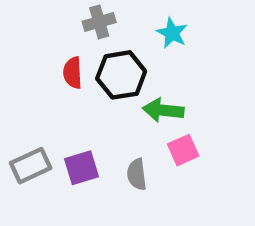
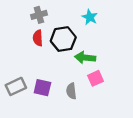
gray cross: (99, 22) -> (39, 15), moved
purple square: (81, 168) -> (42, 88), turned 30

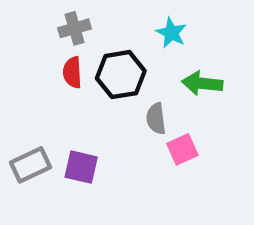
green arrow: (85, 58) -> (202, 83), moved
gray semicircle: (71, 91) -> (156, 119), moved

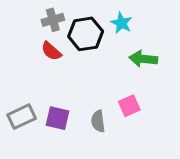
red semicircle: (72, 72) -> (51, 51), turned -45
black hexagon: (121, 75) -> (86, 34), moved
gray semicircle: (156, 119) -> (98, 121), moved

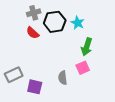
cyan star: (121, 23) -> (78, 23), moved
green arrow: (143, 59) -> (87, 47), moved, turned -78
purple square: (58, 118) -> (35, 87), moved

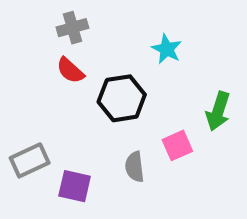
black hexagon: (55, 22) -> (122, 98), moved
green arrow: (87, 47) -> (218, 111), moved

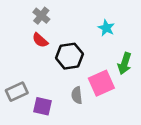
gray cross: (72, 28) -> (41, 16), turned -35
cyan star: (167, 49) -> (106, 28), moved
pink square: (177, 145) -> (101, 83), size x1.5

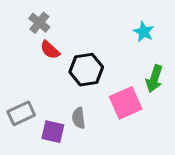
gray cross: (41, 16) -> (39, 23), moved
cyan star: (106, 28) -> (144, 32), moved
gray semicircle: (77, 95) -> (79, 118), moved

